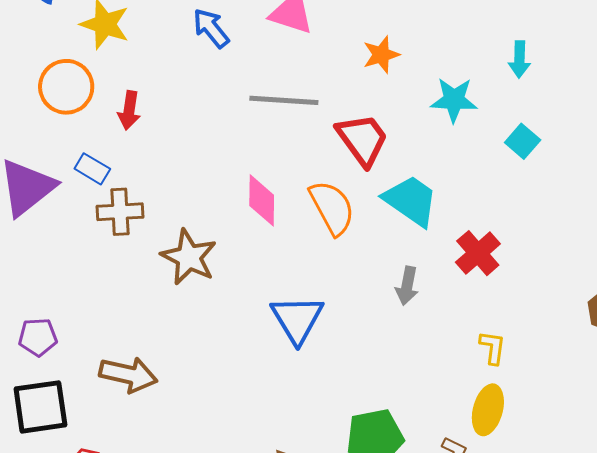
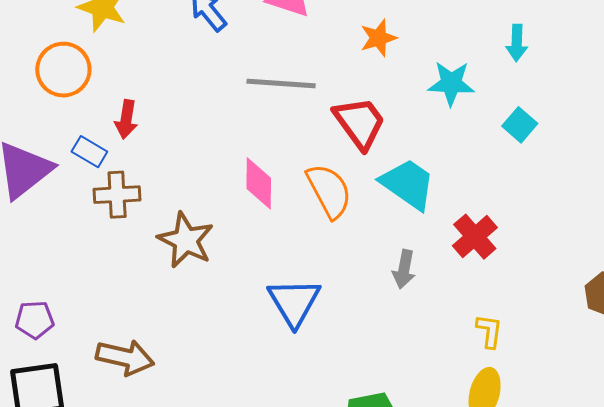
red arrow: (129, 110) -> (126, 119), moved

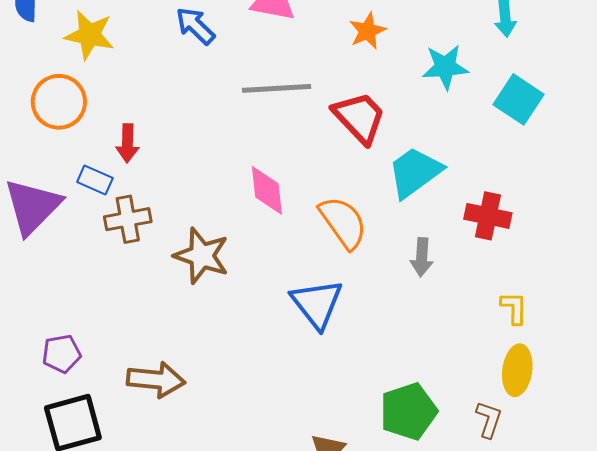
cyan square: (520, 125) -> (519, 99), size x1.4
cyan trapezoid: (408, 184) -> (415, 172), turned -64
orange semicircle: (329, 191) -> (343, 222), moved
red cross: (475, 237) -> (488, 216), turned -30

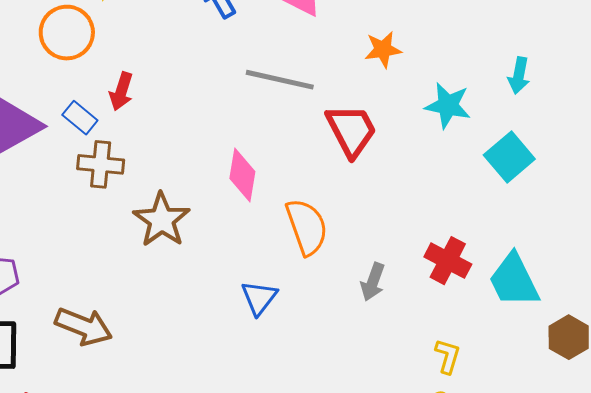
cyan trapezoid: (415, 172) -> (514, 280), moved, turned -96
blue triangle: (317, 304) -> (259, 298), size x0.7

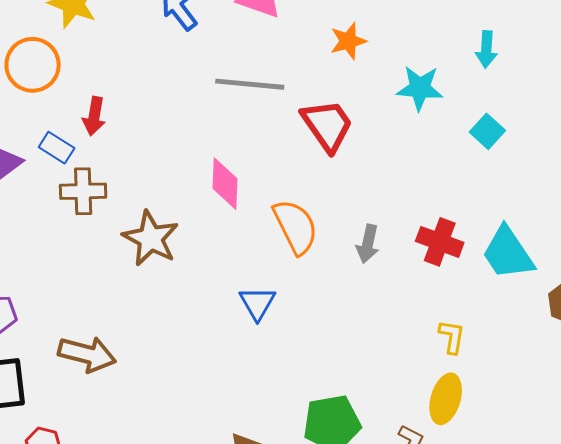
cyan square: (509, 157) -> (487, 131), size x0.7
gray arrow: (373, 282) -> (368, 244), moved

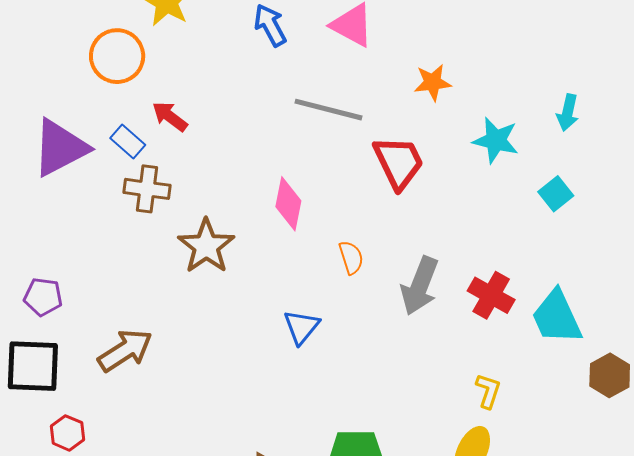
red arrow: (94, 116) -> (170, 116), turned 108
orange semicircle: (296, 227) -> (351, 257), size x0.6
gray arrow: (368, 244) -> (420, 286), size x1.5
brown arrow: (87, 354) -> (125, 350), turned -56

